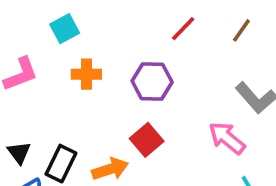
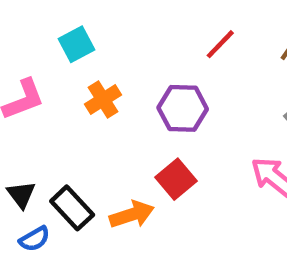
orange cross: (86, 74) -> (103, 100), turned -32
black rectangle: (61, 164) -> (72, 208), turned -69

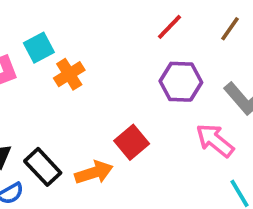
cyan square: (76, 44) -> (39, 48), moved
purple hexagon: (183, 108) -> (181, 82), moved

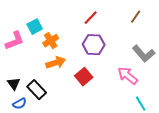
red line: (169, 27) -> (91, 18), moved
purple hexagon: (181, 82) -> (94, 45), moved
orange arrow: (94, 173) -> (56, 63), moved

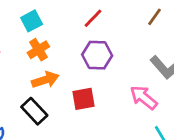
cyan square: (35, 27) -> (32, 21), moved
red square: (84, 77) -> (83, 99), turned 30
black rectangle: (37, 90) -> (34, 111), moved

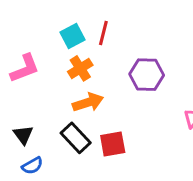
red line: (93, 18) -> (103, 33), moved, turned -30
red square: (83, 99) -> (113, 144), moved

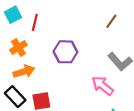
cyan square: (73, 36) -> (13, 15), moved

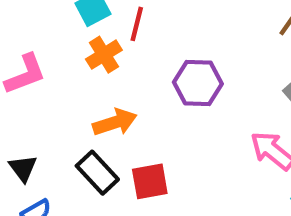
orange cross: (18, 47) -> (104, 55), moved

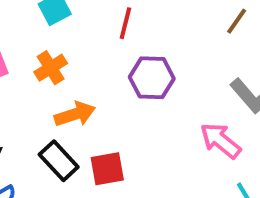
red line: (137, 24) -> (125, 23), moved
orange cross: (104, 55) -> (51, 68), moved

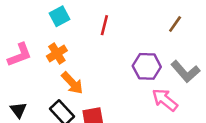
purple hexagon: (152, 78) -> (147, 66), moved
orange arrow: (75, 114) -> (72, 83), turned 65

